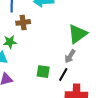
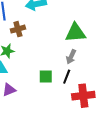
green triangle: (78, 34) -> (75, 33), turned 40

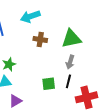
brown cross: (18, 29) -> (40, 39), moved, turned 32

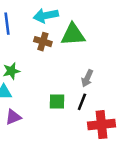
brown cross: (40, 39) -> (43, 42), moved
green triangle: (71, 39) -> (73, 35), moved

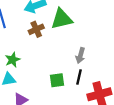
brown cross: (43, 42) -> (36, 29), turned -32

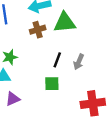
black line: (79, 77) -> (57, 60), moved

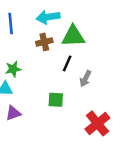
black line: (57, 60) -> (67, 63), moved
red cross: (93, 103) -> (97, 123), turned -35

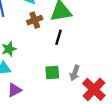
gray arrow: (85, 79) -> (75, 73), moved

